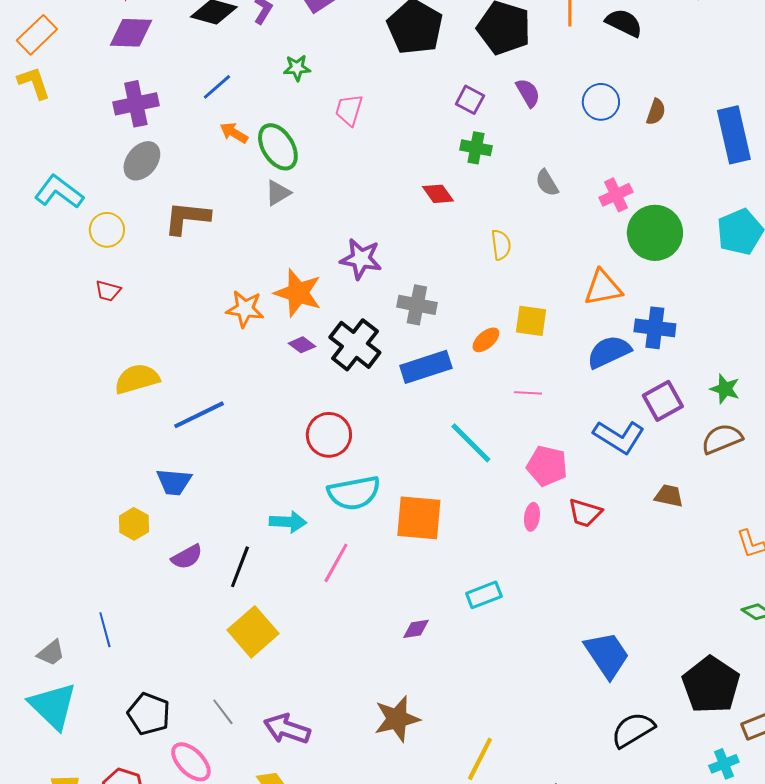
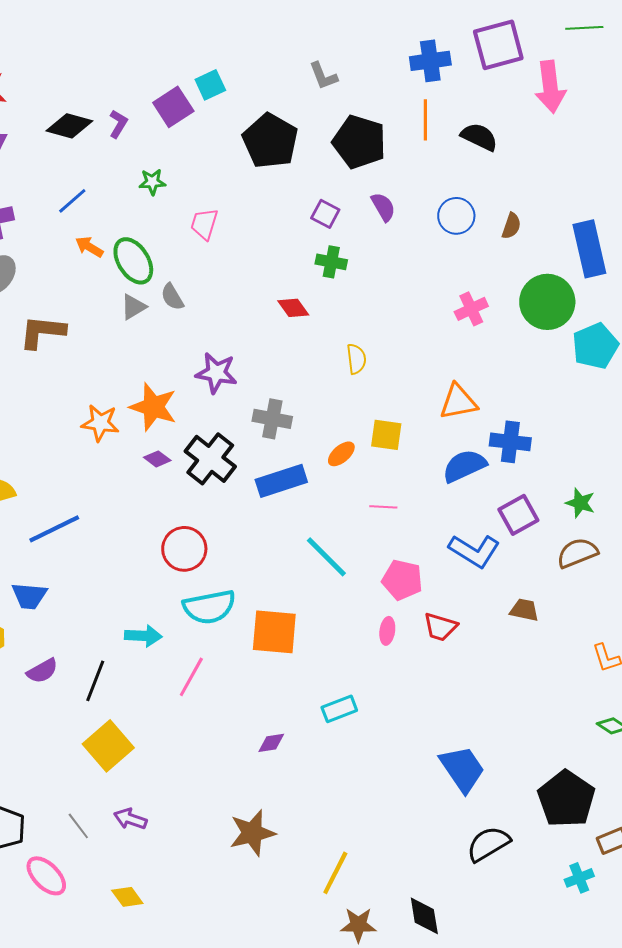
gray semicircle: (547, 183) -> (172, 297), moved
green circle: (655, 233) -> (547, 302), moved
purple arrow: (287, 729) -> (130, 819), moved, size x0.7

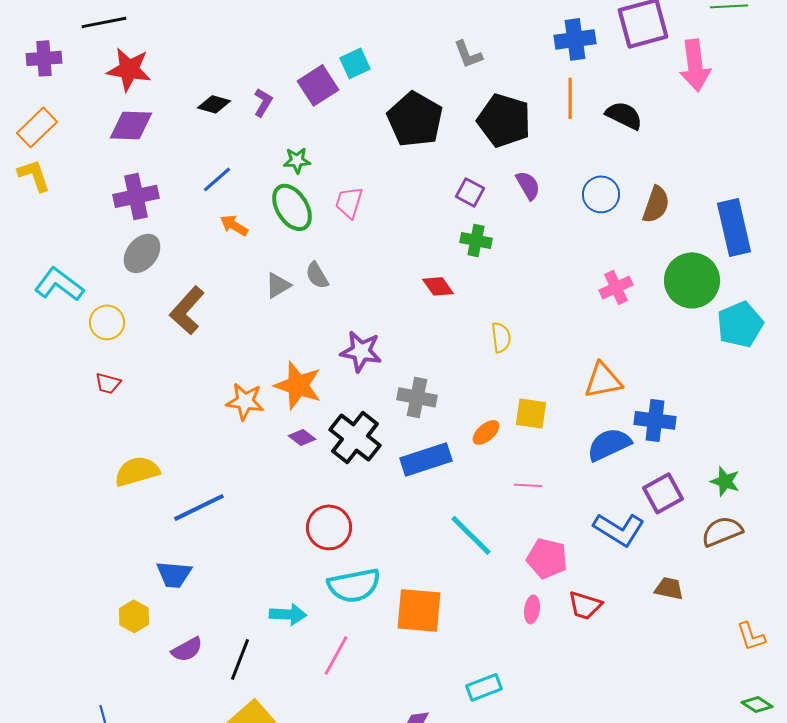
black diamond: (69, 126) -> (214, 104), size x0.7
brown semicircle: (511, 226) -> (656, 204), size x1.4
green ellipse: (133, 261) -> (292, 207), moved
brown L-shape: (42, 332) -> (187, 310), turned -54

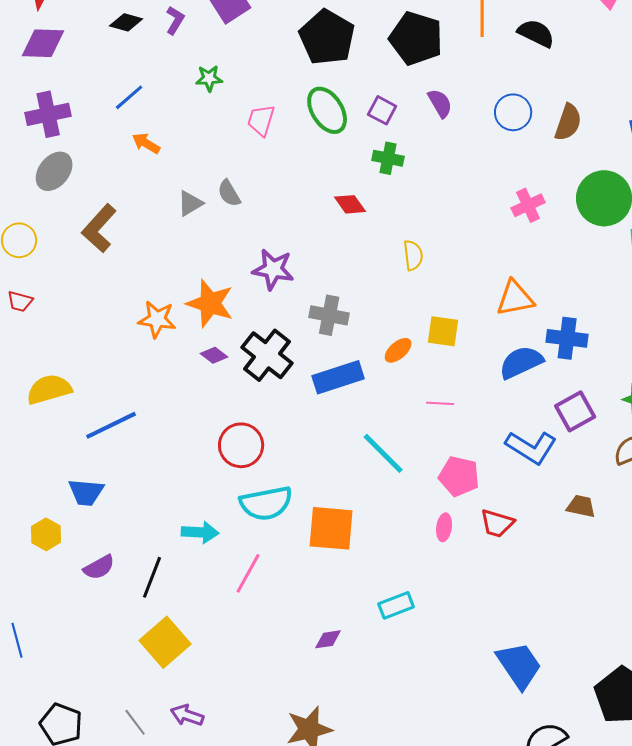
green ellipse: (292, 207) -> (327, 110), moved

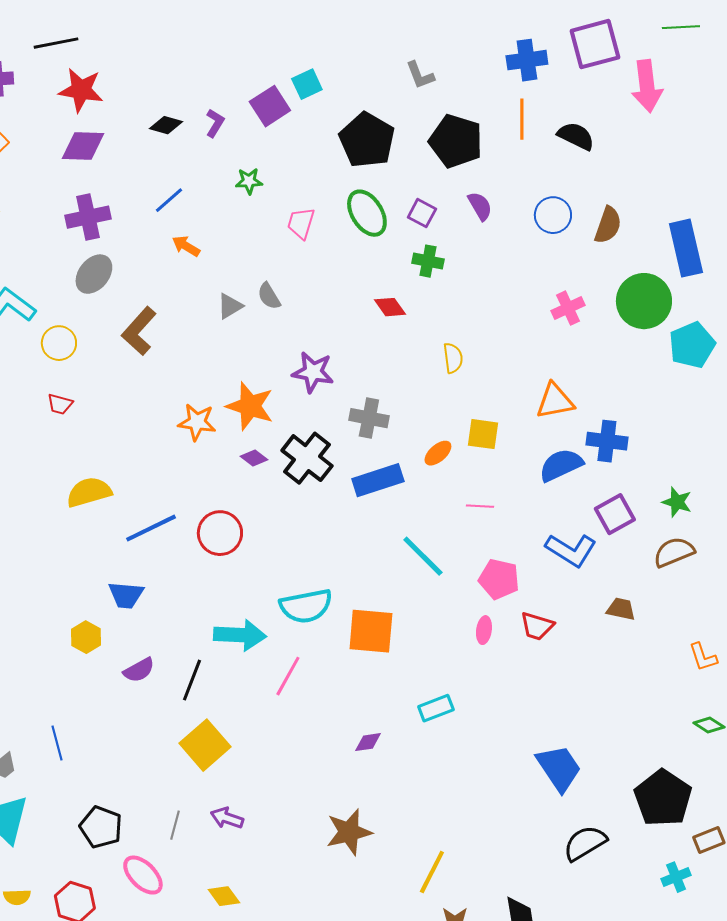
red circle: (241, 445) -> (220, 533), moved
cyan arrow: (200, 532) -> (240, 635), size x1.4
gray line: (135, 722) -> (175, 825), turned 52

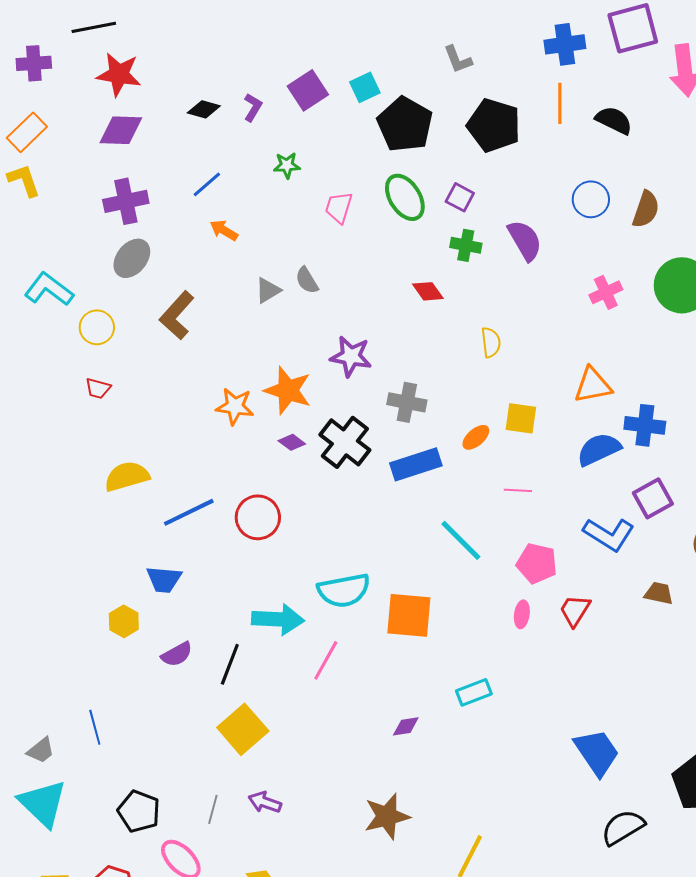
cyan square: (307, 84) -> (365, 87), moved
purple semicircle: (480, 206) -> (525, 240), moved, size x1.4
red trapezoid: (537, 626) -> (575, 610), turned 105

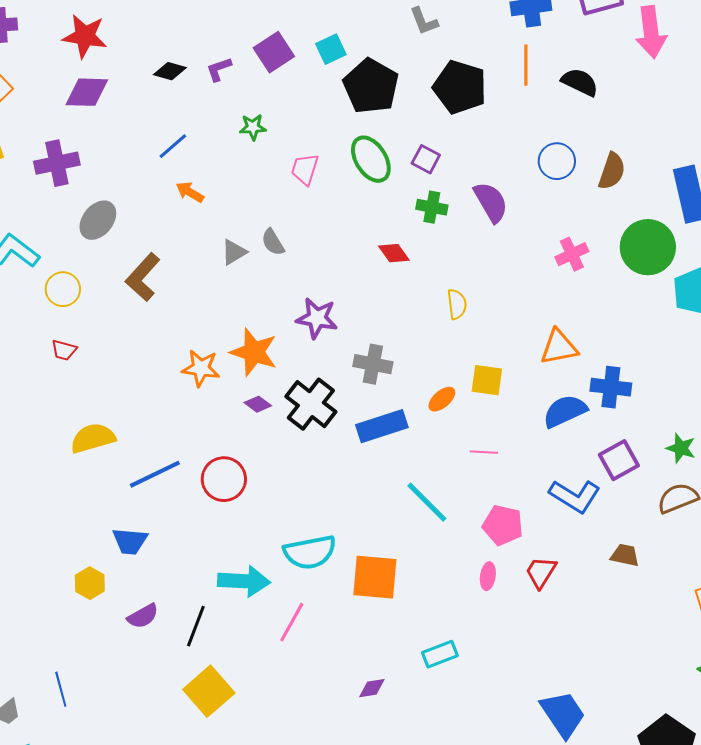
purple L-shape: (253, 107) -> (219, 69), turned -140
purple cross: (126, 201) -> (57, 163), moved

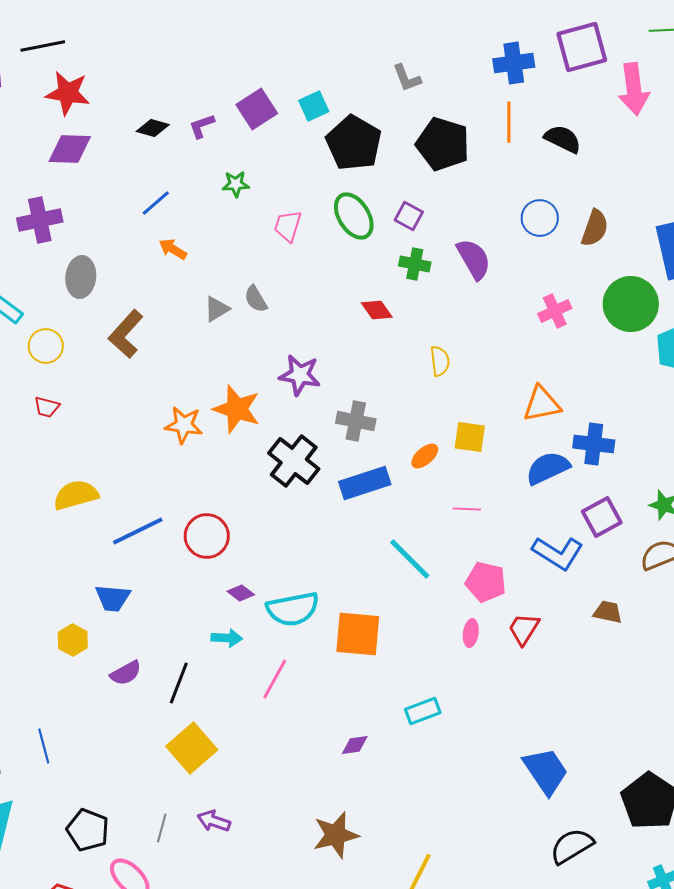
gray ellipse: (98, 220) -> (81, 277), turned -33
purple diamond: (258, 404) -> (241, 593), moved
cyan arrow: (244, 581) -> (227, 638), size x0.6

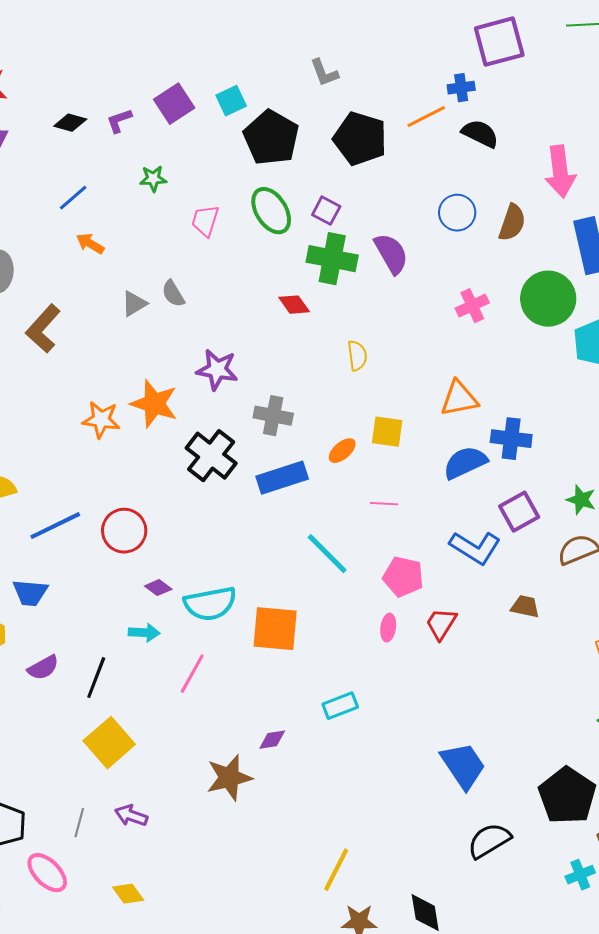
blue cross: (514, 63) -> (461, 88), moved, size x0.7
pink arrow: (634, 89) -> (560, 172), moved
orange line: (509, 122) -> (426, 117), turned 63
green cross: (415, 264) -> (332, 259), size x1.6
brown star: (336, 835) -> (229, 778), moved

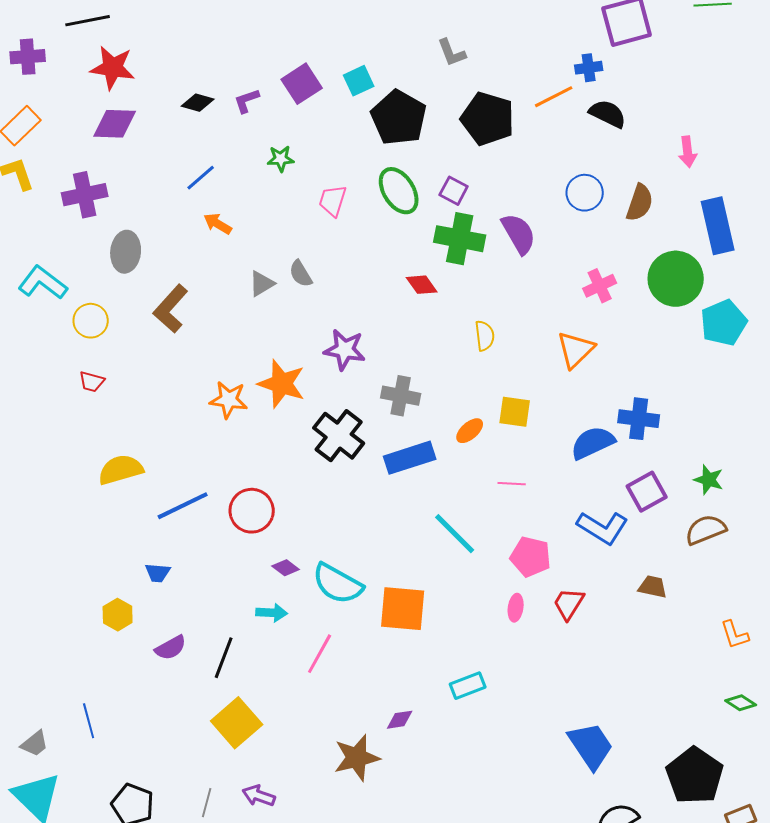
pink arrow: (560, 172) -> (688, 152), size x0.6
orange triangle: (459, 399) -> (576, 350), moved, turned -33
blue trapezoid: (30, 593) -> (158, 573), size x0.7
cyan semicircle: (210, 604) -> (338, 584), turned 40

